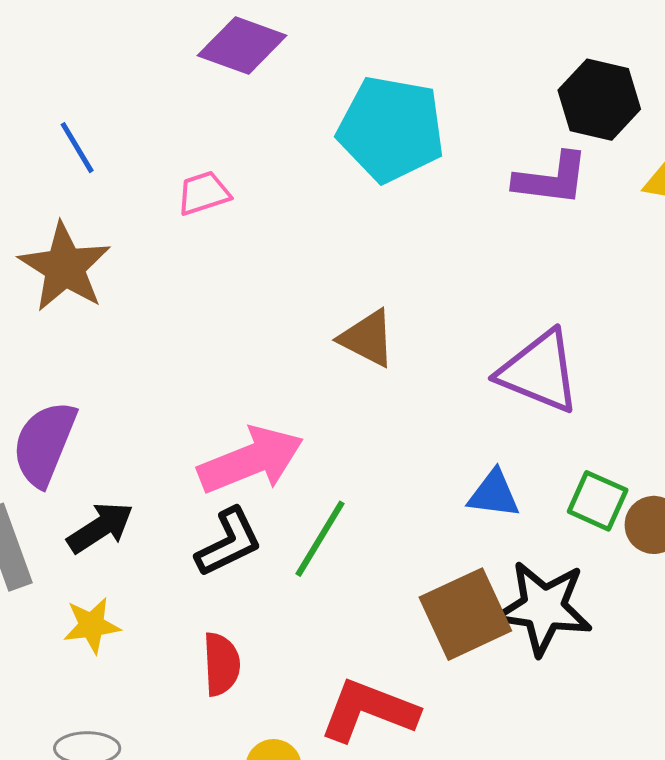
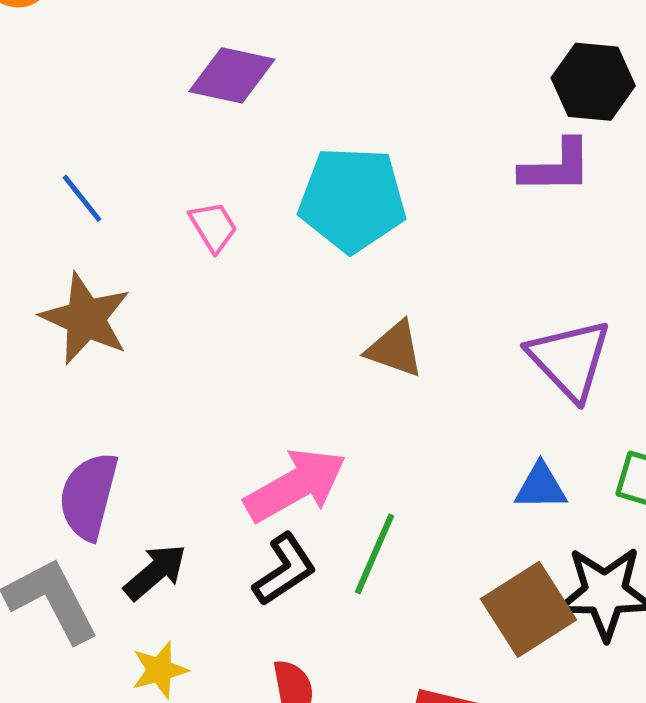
cyan pentagon: (391, 129) -> (352, 199), moved
pink trapezoid: (204, 193) -> (213, 227), turned 84
purple triangle: (539, 372) -> (570, 359), turned 32

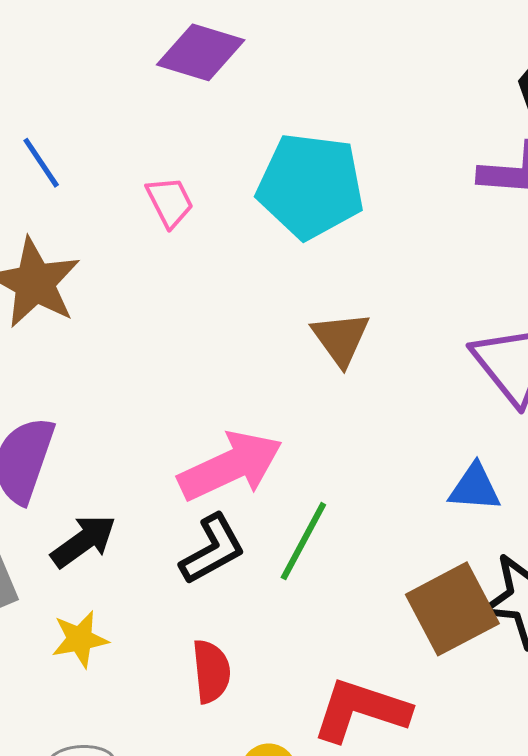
brown triangle: (395, 349) -> (341, 339), turned 30

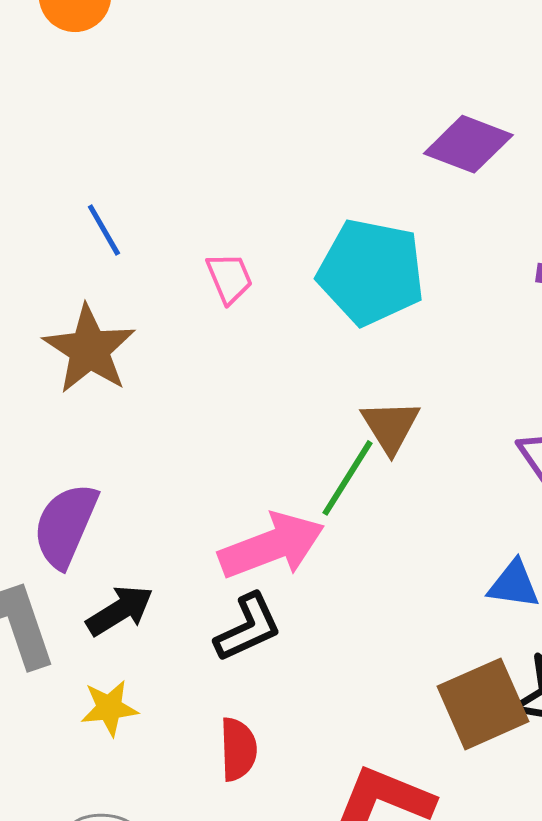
purple diamond: (201, 52) -> (468, 144), moved
green line: (303, 541) -> (347, 478), moved

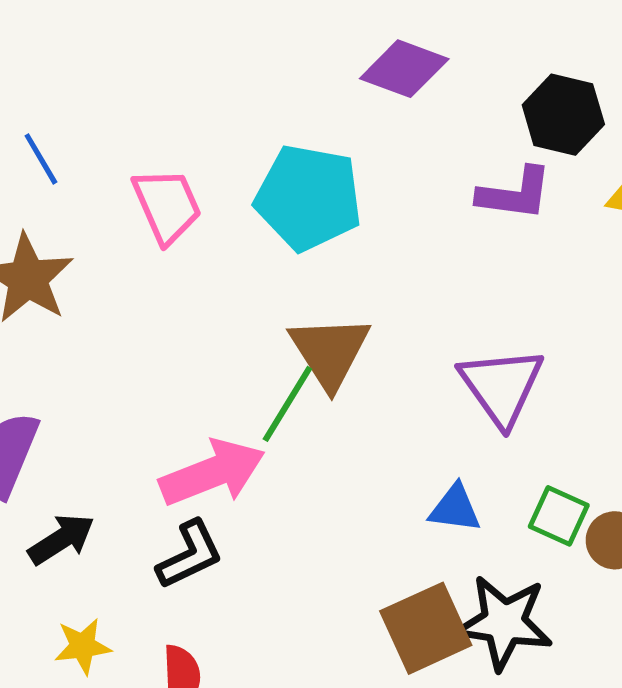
pink trapezoid: (229, 278) -> (167, 205), size x1.5
brown triangle: (390, 426) -> (330, 352), size x1.4
yellow star: (109, 708) -> (83, 646), moved

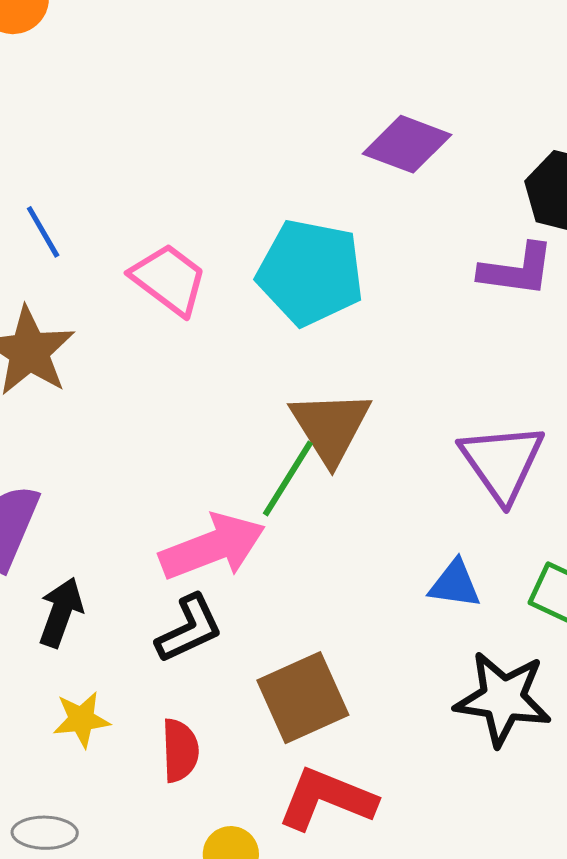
pink trapezoid: (167, 205) -> (169, 279), turned -30
black arrow: (61, 539) -> (61, 612), turned -38
brown square: (426, 628) -> (303, 698), moved

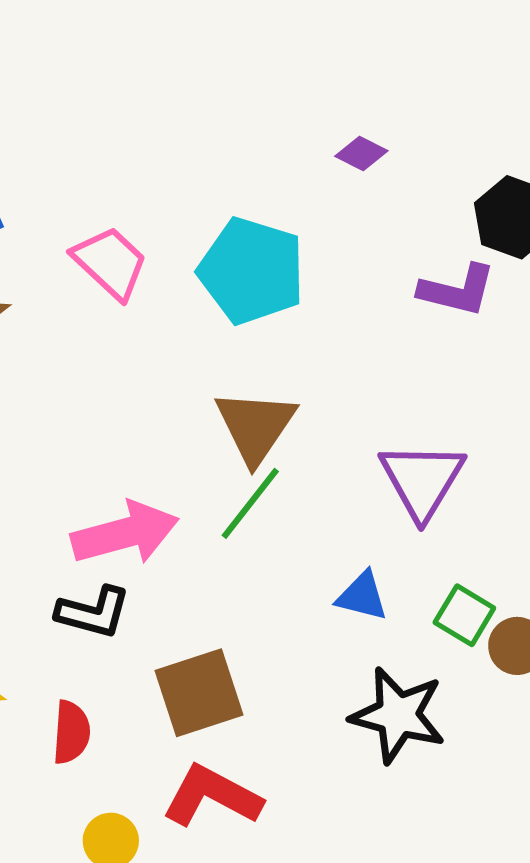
purple diamond: (407, 144) -> (361, 154), size x0.6
green line: (288, 479) -> (250, 503), moved
black L-shape: (189, 629) -> (93, 612), turned 34

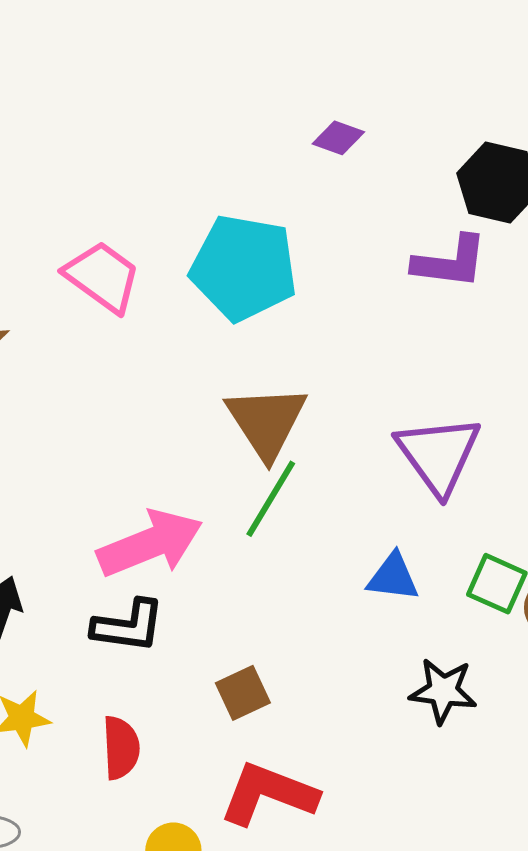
brown square: (199, 693) -> (243, 693), size x0.6
black star: (398, 715) -> (443, 691), size x0.7

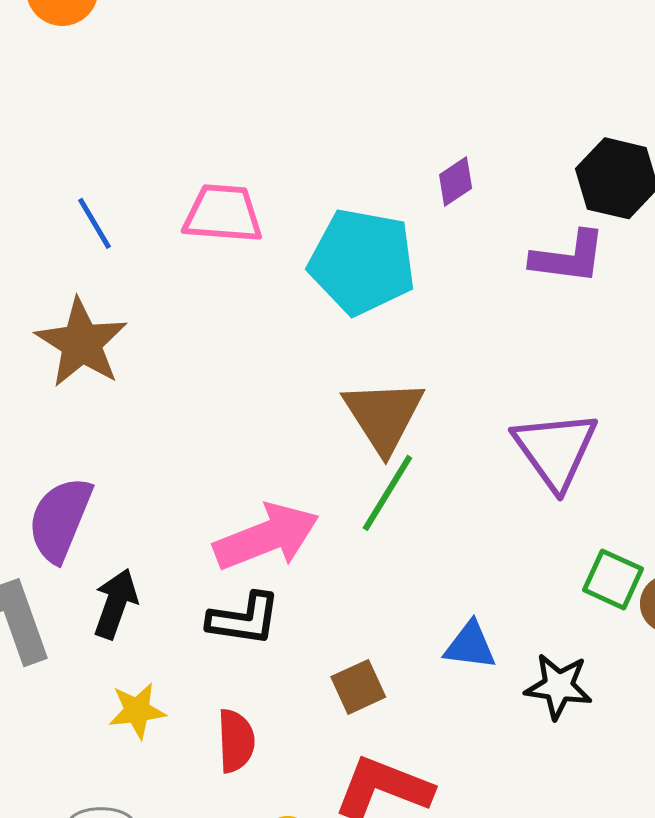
purple diamond: (338, 138) -> (456, 182), moved, turned -54
pink trapezoid: (102, 277) -> (223, 214), moved, turned -32
blue triangle: (393, 577) -> (470, 646), moved

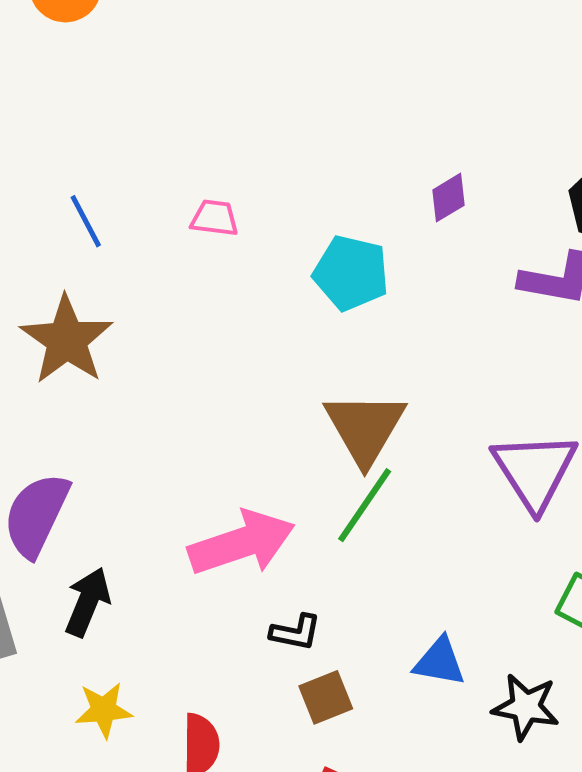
pink trapezoid: (223, 214) -> (215, 218), size x0.6
cyan pentagon: (362, 262) -> (351, 273), size x0.7
black L-shape: (244, 619) -> (296, 632), moved, size x0.7

